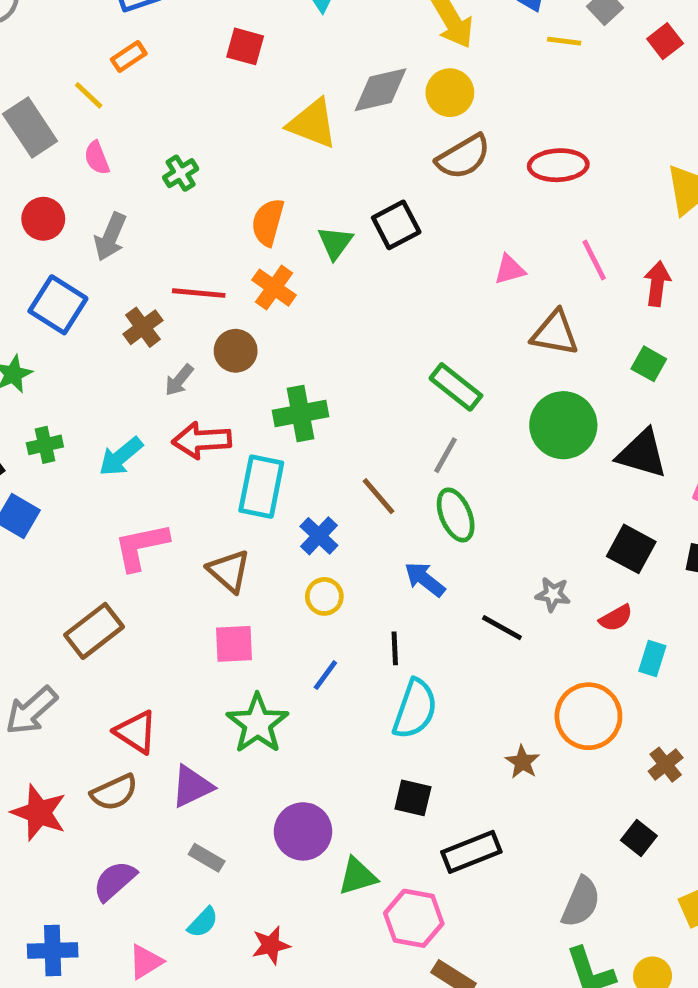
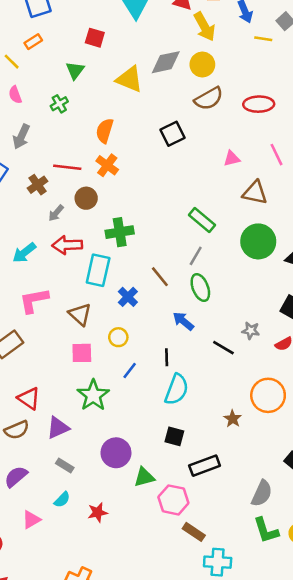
green triangle: (335, 243) -> (75, 70), moved
yellow circle: (324, 596) -> (118, 337), moved

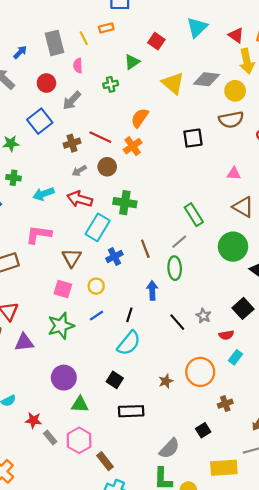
blue arrow: (183, 321) -> (152, 290), turned 30
gray rectangle: (65, 466) -> (50, 437), moved
pink hexagon: (173, 500) -> (79, 440), moved

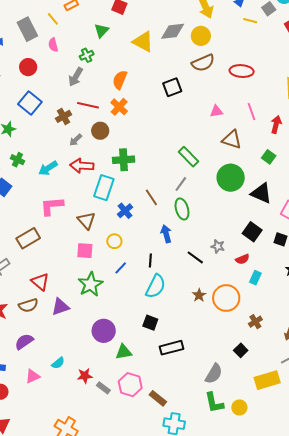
gray arrow: (72, 101) -> (76, 77), moved
green cross: (14, 178) -> (17, 160), turned 32
brown star: (166, 381) -> (199, 295), moved

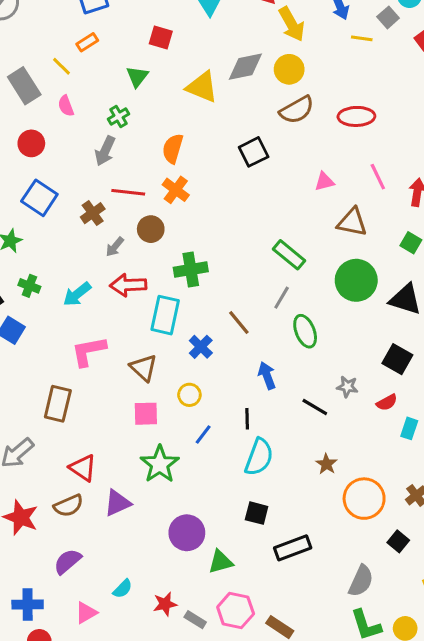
green ellipse: (182, 209) -> (305, 331), moved
brown rectangle: (28, 238) -> (58, 404), turned -40
orange circle: (226, 298) -> (364, 499), moved

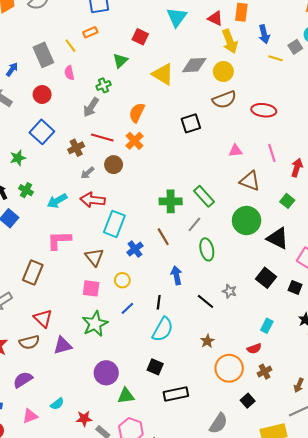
green cross: (191, 269) -> (171, 201), moved
red semicircle: (387, 402) -> (254, 349), moved

